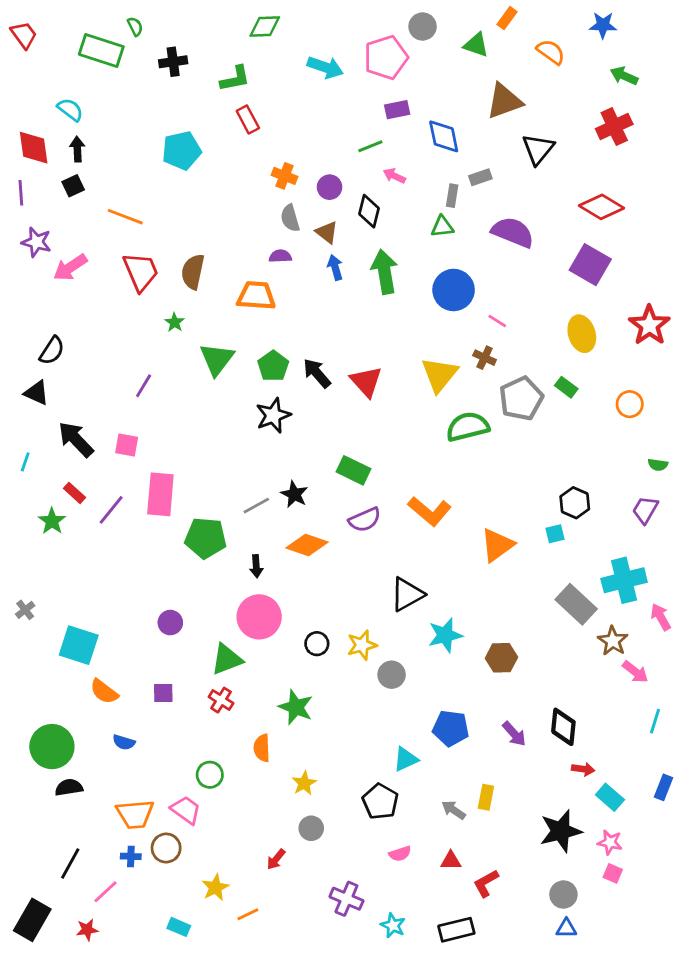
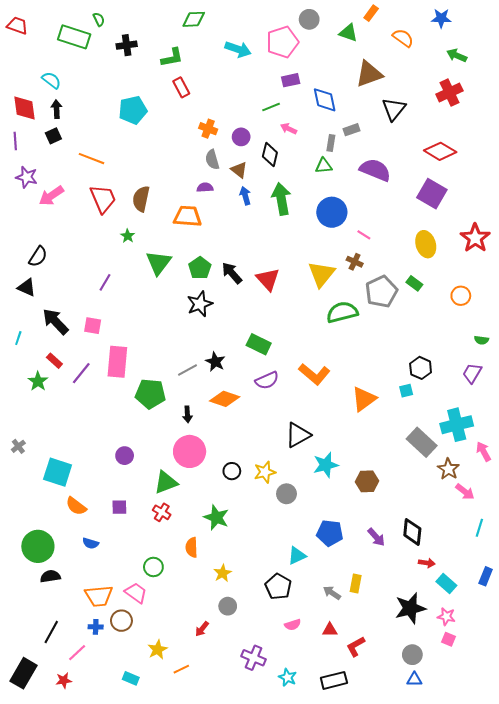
red trapezoid: (24, 35) -> (17, 26), turned -35

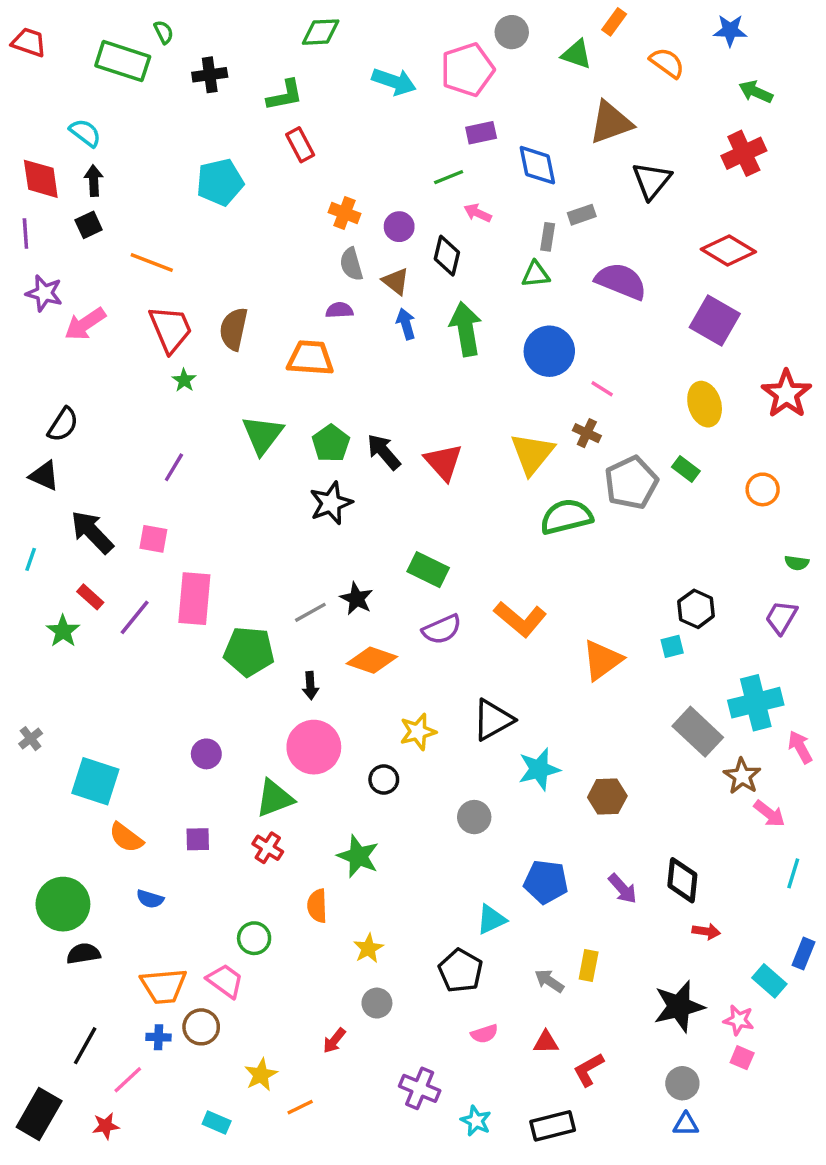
green star: (128, 236) -> (184, 380), moved
yellow star: (265, 472) -> (418, 732), moved
cyan rectangle: (446, 583) -> (769, 981), moved

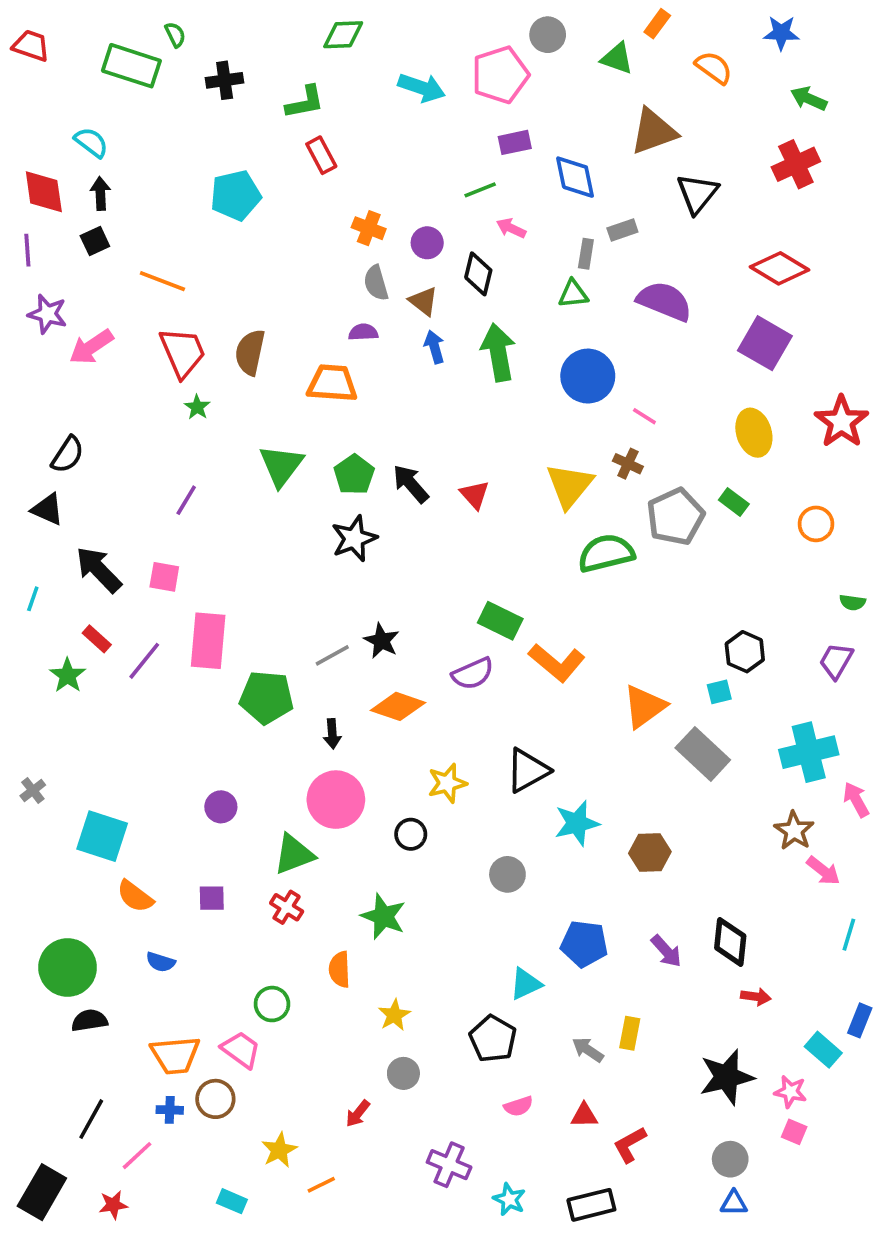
red triangle: (443, 462) -> (475, 495), size x0.7
green rectangle: (428, 570) -> (500, 621), moved
gray rectangle: (698, 732) -> (703, 754), moved

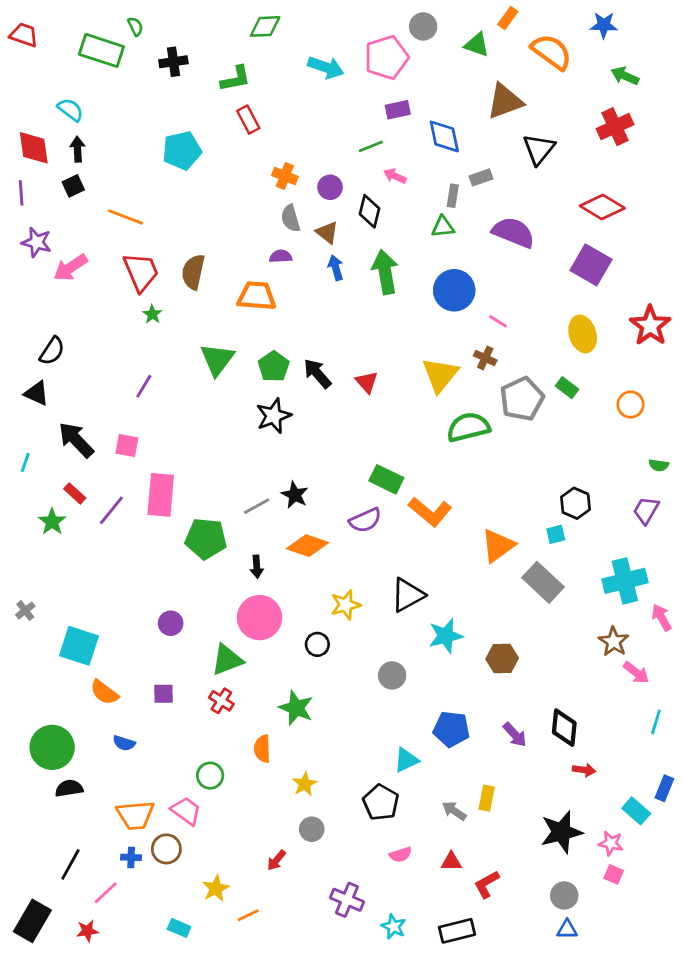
orange semicircle: (714, 68) -> (552, 52), size x1.4

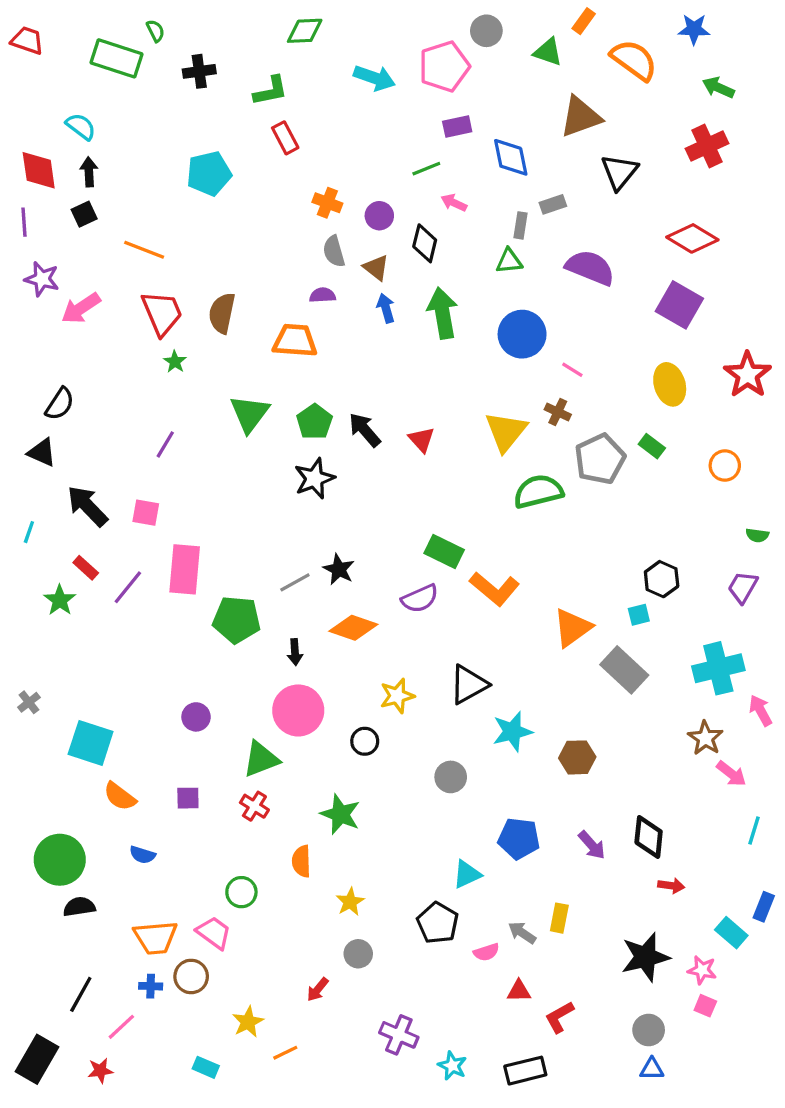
pink semicircle: (401, 855) -> (486, 952), moved

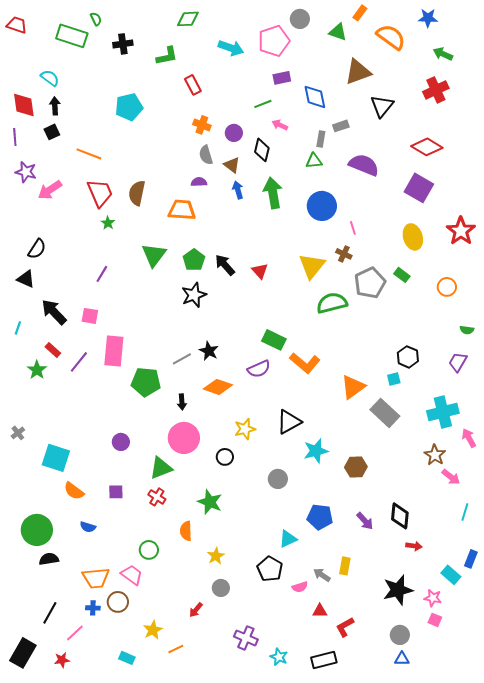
red rectangle: (285, 138) -> (193, 85), moved
pink line: (572, 370) -> (353, 228), turned 40

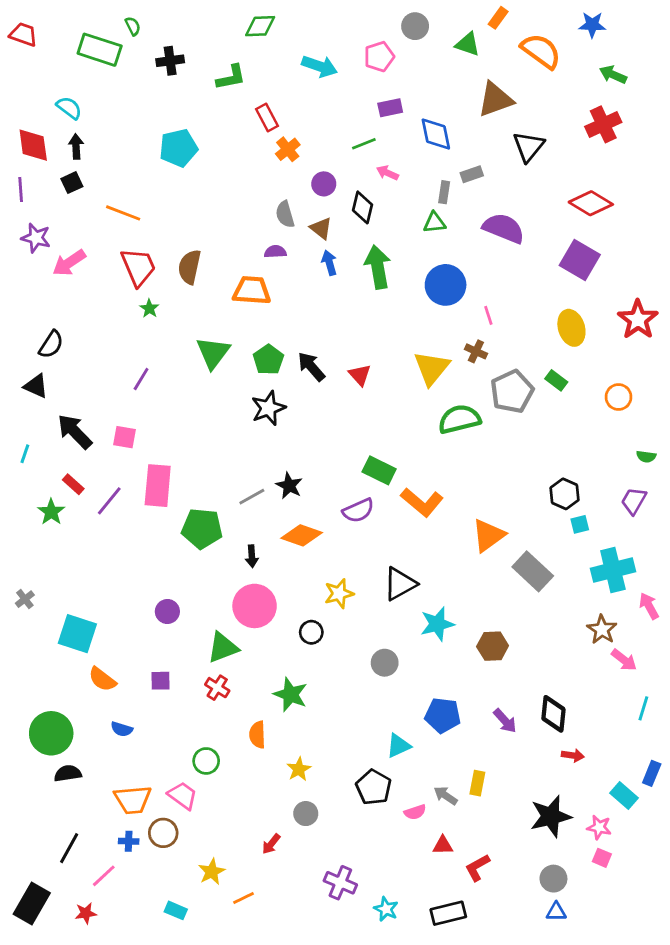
pink pentagon: (274, 41) -> (379, 57), size x0.7
orange cross: (202, 125) -> (288, 149), moved, turned 30
cyan square: (394, 379) -> (580, 524), moved

